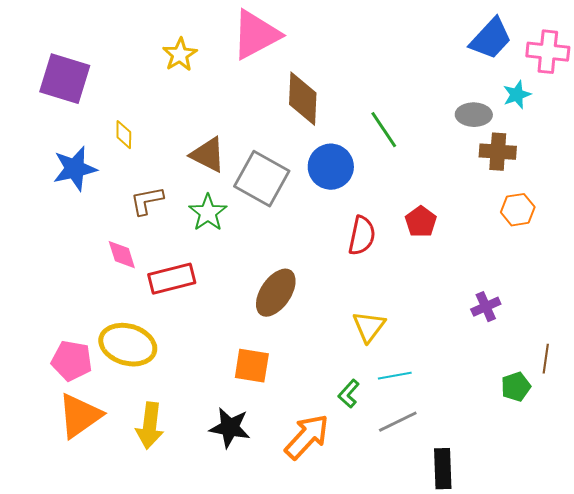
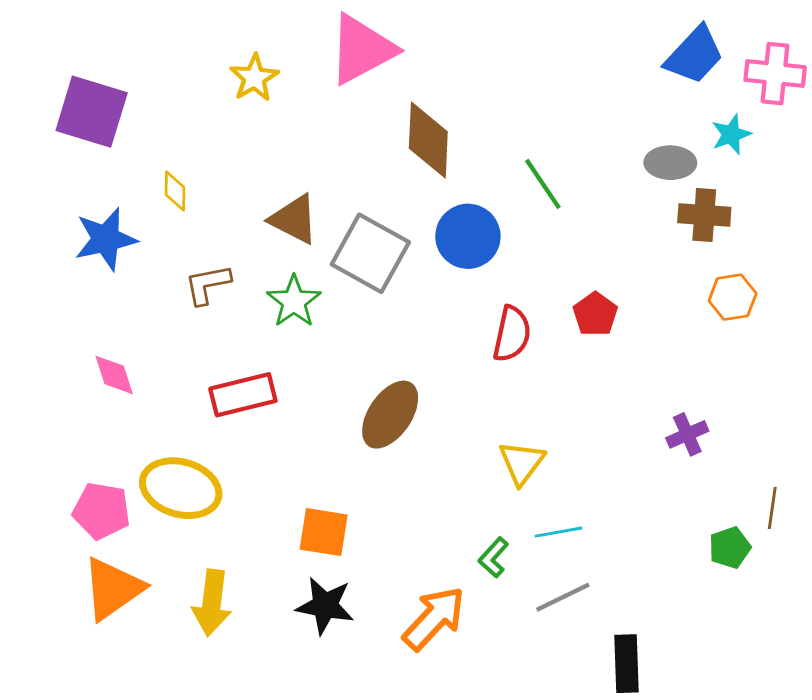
pink diamond: (122, 255) -> (114, 375), moved
orange square: (252, 366) -> (324, 532), moved

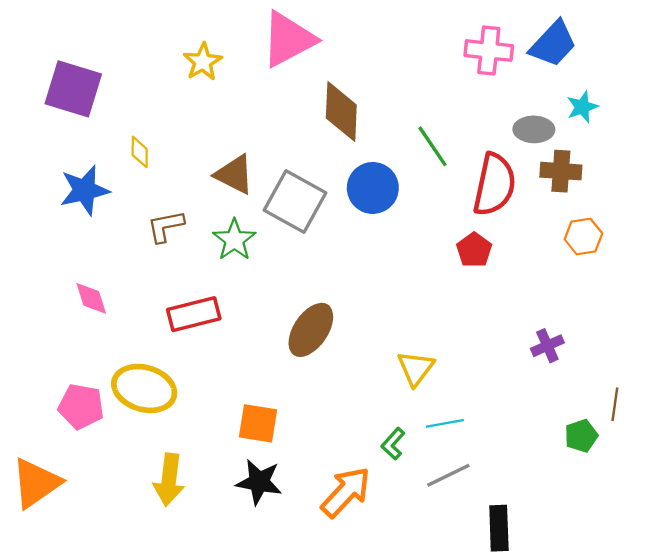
pink cross: (775, 74) -> (489, 51), moved
red semicircle: (512, 334) -> (494, 185), moved, size x1.4
orange triangle: (113, 589) -> (36, 483), moved

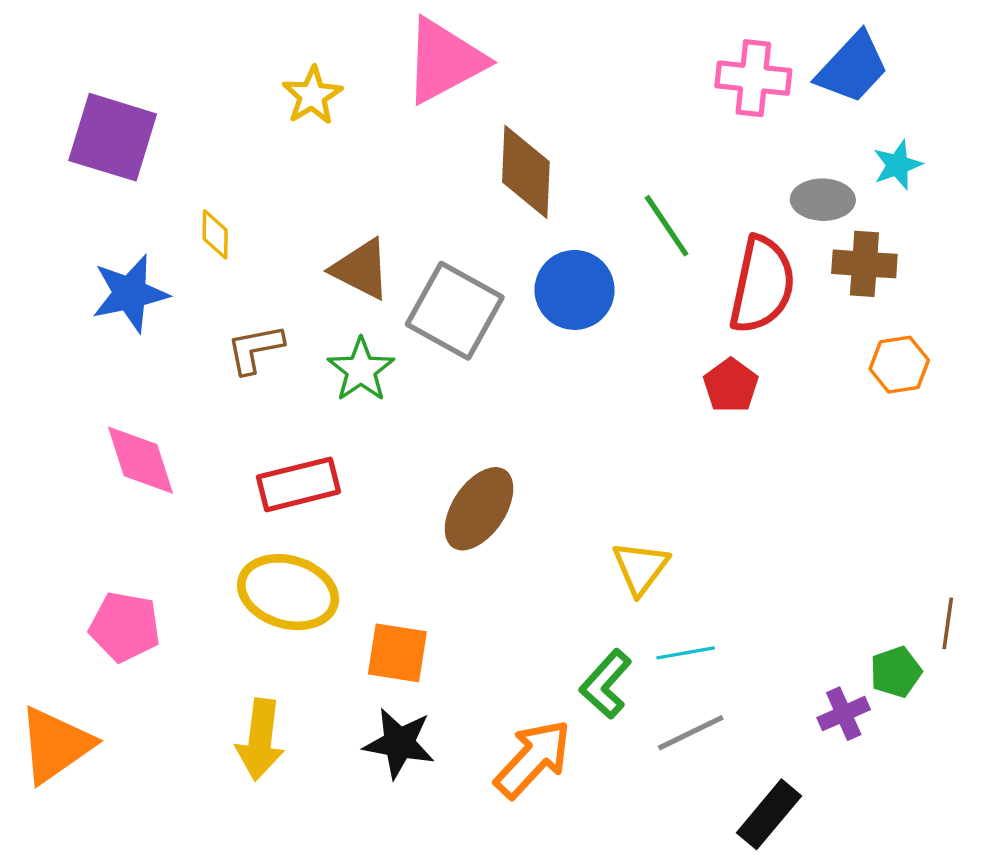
pink diamond: (91, 298) -> (140, 460), size x1.4
purple cross: (547, 346) -> (844, 714), moved
yellow ellipse: (144, 388) -> (288, 592), moved
green L-shape: (393, 444) -> (606, 684), size x1.4
black rectangle: (499, 528) -> (769, 814), turned 42

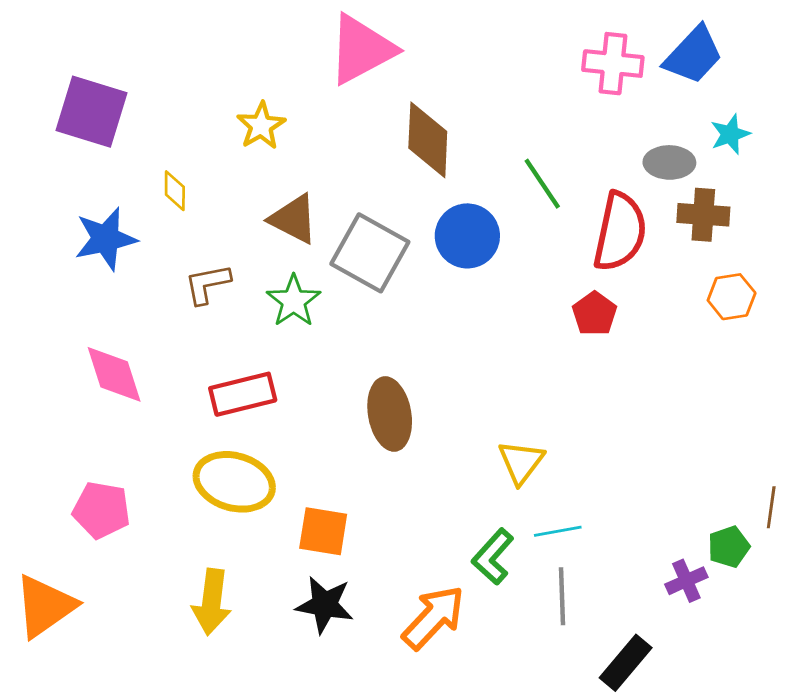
yellow star: (312, 95) -> (261, 126), moved
brown ellipse: (479, 509) -> (390, 414), turned -44
gray line: (691, 733) -> (562, 596), turned -66

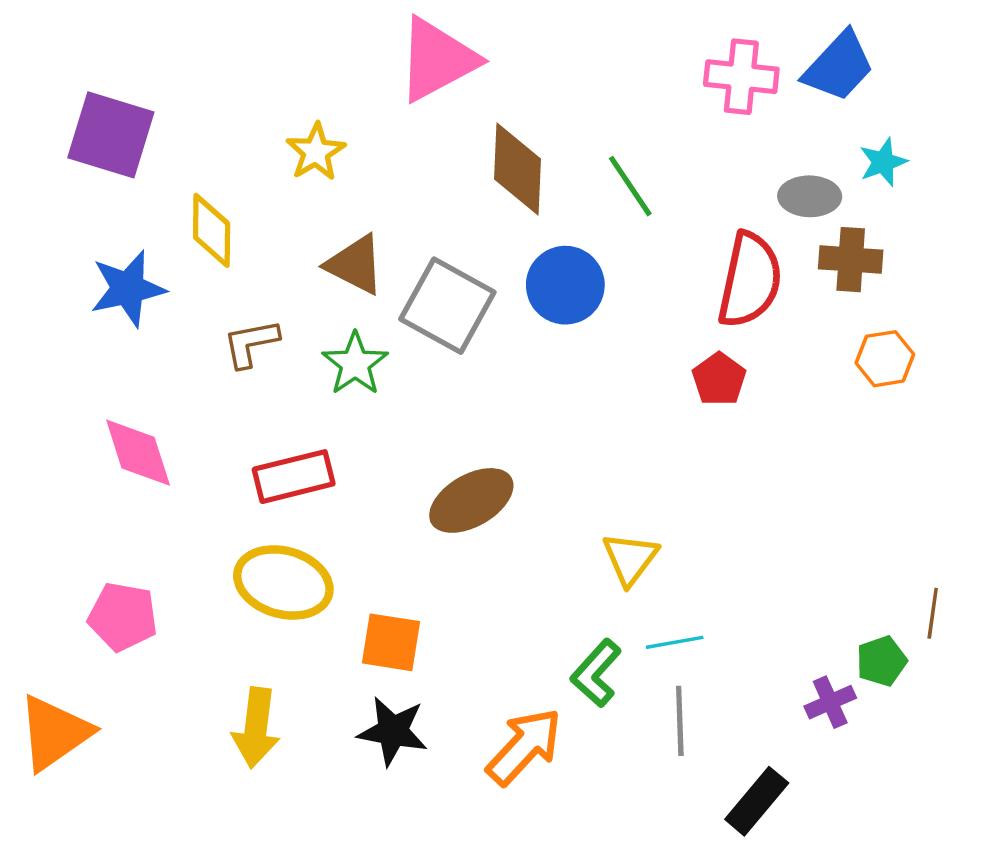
green line: (542, 184) -> (630, 186), moved
yellow diamond: (175, 191) -> (212, 230), size x1.5
brown ellipse: (390, 414) -> (471, 500), turned 70

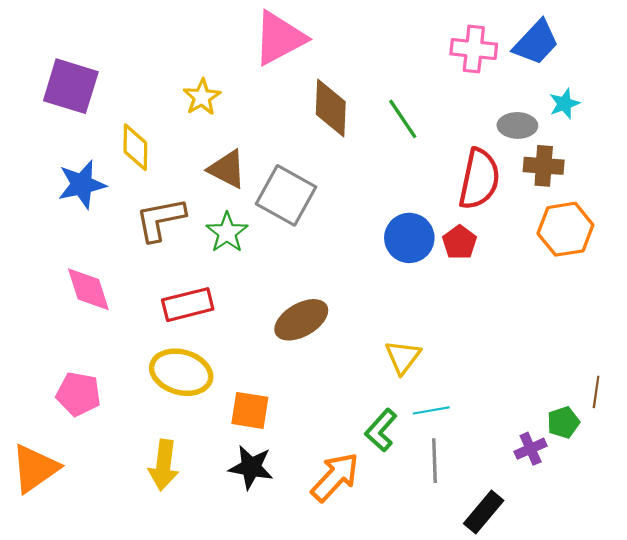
blue circle: (565, 285) -> (409, 238), moved
brown L-shape: (251, 343) -> (160, 219), size x1.4
orange hexagon: (885, 359) -> (565, 229), size x1.5

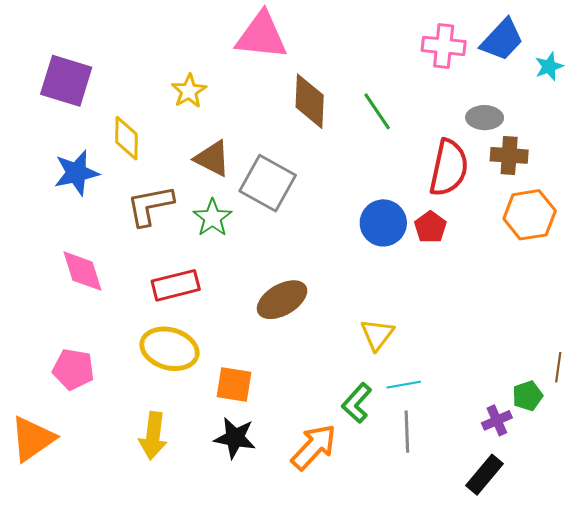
pink triangle: (279, 38) -> (262, 36), turned 34
cyan star: (564, 104) -> (549, 66), moved
black rectangle: (484, 512) -> (485, 475), moved

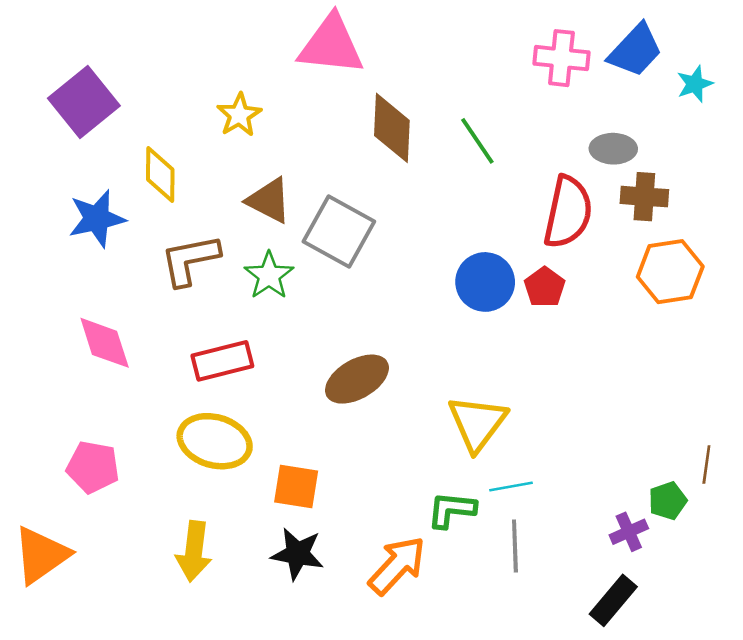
purple square: (66, 81) -> (84, 102), turned 34
yellow triangle: (377, 334) -> (477, 423), size x1.4
green L-shape: (357, 403) -> (451, 510), turned 54

